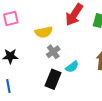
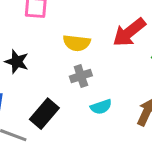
black rectangle: (53, 79) -> (44, 114), moved

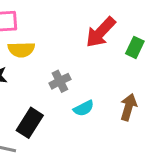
yellow semicircle: (77, 43) -> (21, 50), moved

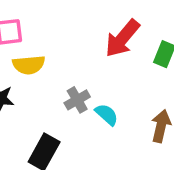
cyan semicircle: (84, 108) -> (107, 115), moved, turned -108

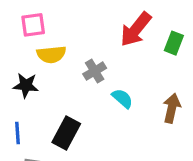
gray cross: (77, 100) -> (95, 71), moved

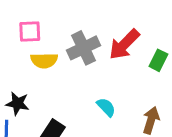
gray cross: (95, 71) -> (84, 48), moved, size x1.5
black star: (26, 85) -> (17, 103), moved

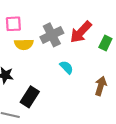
cyan semicircle: (106, 107) -> (67, 67), moved

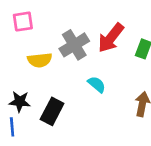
pink square: (13, 24) -> (23, 22), moved
black rectangle: (30, 97) -> (52, 111), moved

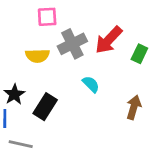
pink square: (23, 22) -> (47, 17), moved
black star: (20, 102) -> (14, 94), turned 30

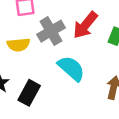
cyan semicircle: (91, 84) -> (71, 68), size x1.6

